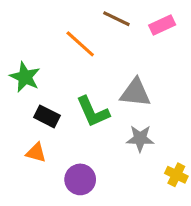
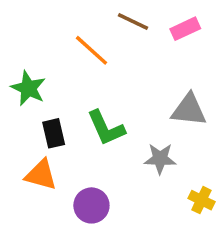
gray triangle: (135, 93) -> (189, 110), moved
black rectangle: (47, 116) -> (54, 133), turned 50
orange triangle: (36, 153) -> (41, 175), size x1.4

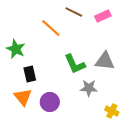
green L-shape: (106, 128) -> (75, 64), moved
orange triangle: (41, 175) -> (23, 97), turned 36
purple circle: (91, 205) -> (50, 102), moved

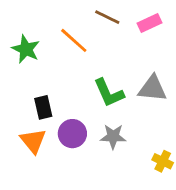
green star: (16, 49) -> (26, 49), moved
gray star: (89, 88) -> (113, 136), moved
purple circle: (50, 102) -> (72, 134), moved

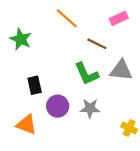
brown line: (107, 17) -> (97, 44), moved
orange line: (74, 40) -> (67, 18), moved
orange triangle: (33, 141) -> (26, 125), moved, turned -30

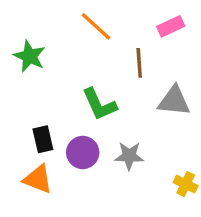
brown line: (97, 44) -> (139, 63), turned 60
green L-shape: (86, 74) -> (99, 104), moved
black rectangle: (35, 85) -> (43, 139), moved

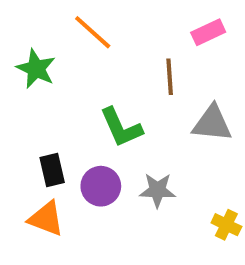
orange line: (96, 26) -> (93, 32), moved

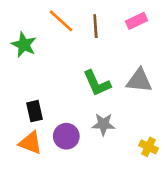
brown line: (170, 77) -> (95, 26), moved
green L-shape: (121, 127) -> (97, 83), moved
purple circle: (101, 186) -> (66, 136), moved

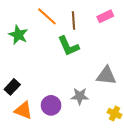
gray triangle: (139, 81) -> (106, 76), moved
green L-shape: (97, 83) -> (68, 46), moved
black rectangle: (34, 111) -> (12, 87), moved, turned 56

